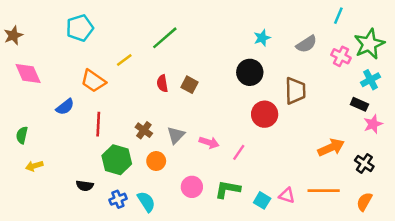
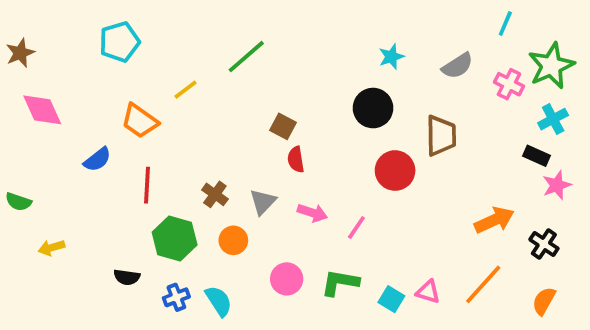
red semicircle: (162, 83) -> (296, 159), moved
green semicircle: (22, 135) -> (18, 202), moved, turned -84
orange line: (324, 191) -> (483, 284), turned -48

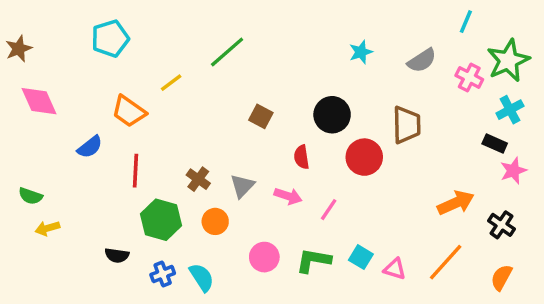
black circle: (373, 108) -> (332, 115), moved
red semicircle: (296, 159) -> (302, 157), moved
green semicircle: (18, 202) -> (30, 196), moved
cyan square: (391, 299) -> (361, 257), moved

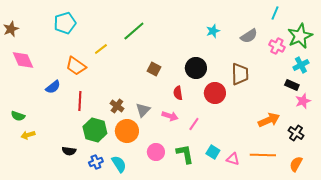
orange circle: (215, 221) -> (127, 131), size x1.5
green L-shape: (313, 260) -> (185, 154), turned 70
orange line: (446, 262) -> (263, 155), turned 50

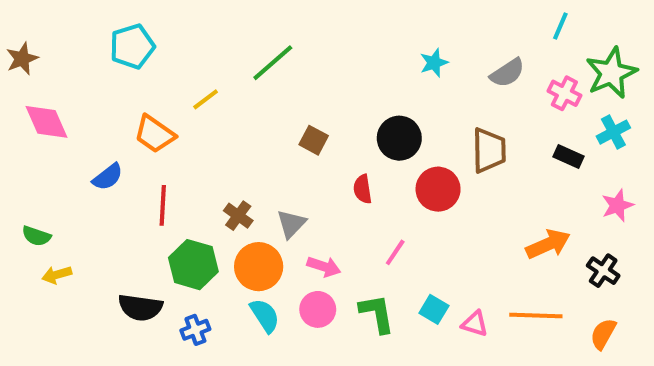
black rectangle: (292, 85) -> (569, 156), moved
pink arrow: (170, 116) -> (324, 267), moved
black semicircle: (69, 151) -> (140, 307), size x1.5
cyan semicircle: (119, 164) -> (265, 316), moved

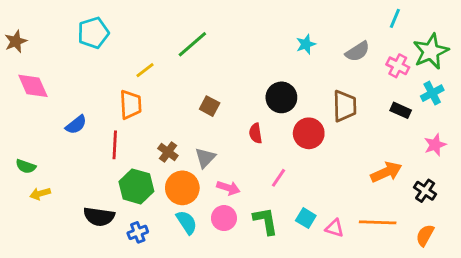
orange trapezoid: (155, 134) -> (131, 105), moved, turned -128
brown square: (314, 140) -> (210, 106), moved

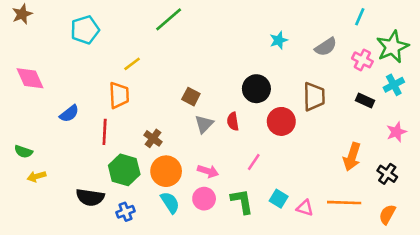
brown star: (16, 41) -> (22, 14), moved
green line: (192, 44) -> (169, 19), moved
gray triangle: (205, 158) -> (204, 124), moved
orange arrow: (386, 172) -> (352, 157), turned 132

